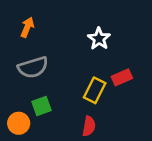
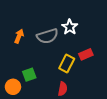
orange arrow: (27, 27) -> (19, 36), moved
gray semicircle: (33, 67) -> (47, 36), moved

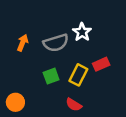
green square: (29, 75) -> (51, 76), moved
red semicircle: (63, 89) -> (74, 105), turned 112

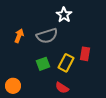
white star: (82, 32) -> (64, 15), moved
red rectangle: (101, 64) -> (85, 54), turned -56

